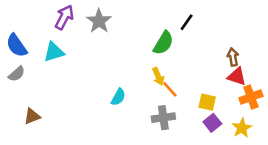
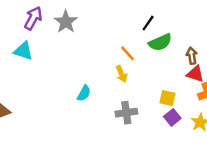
green semicircle: (163, 43) -> (160, 42), moved, turned 35
cyan triangle: (54, 52) -> (23, 51), turned 35
orange line: (170, 89) -> (128, 53), moved

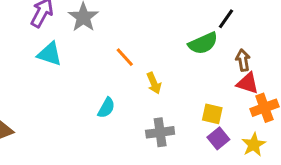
black line: (148, 23) -> (226, 19), moved
cyan triangle: (23, 51) -> (50, 54), moved
orange line: (128, 53) -> (125, 57), moved

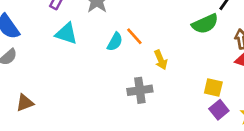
cyan semicircle: (106, 108) -> (115, 42), moved
gray cross: (160, 132) -> (140, 90), moved

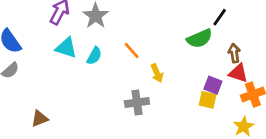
cyan semicircle: (115, 42) -> (94, 56), moved
brown triangle: (25, 103) -> (40, 118), moved
purple square: (219, 110) -> (213, 85), moved, turned -30

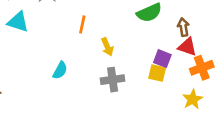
orange line: (132, 50) -> (82, 24), turned 54
cyan semicircle: (94, 56) -> (60, 70), moved
gray cross: (137, 102) -> (113, 80), moved

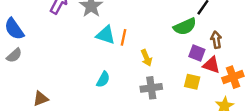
cyan triangle: (18, 22) -> (106, 35), moved
red triangle: (187, 47) -> (211, 65), moved
purple square: (162, 59) -> (197, 53), moved

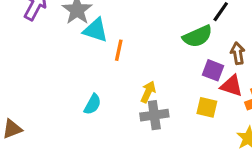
cyan triangle: (106, 35) -> (96, 30), moved
yellow arrow: (146, 58) -> (148, 92), moved, turned -133

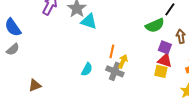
orange line: (119, 50) -> (112, 51), moved
red triangle: (232, 86) -> (165, 60), moved
gray cross: (154, 115) -> (115, 71), moved, turned 30

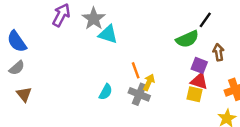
orange line: (112, 51) -> (136, 70), turned -32
brown triangle: (35, 85) -> (24, 94), moved, turned -48

